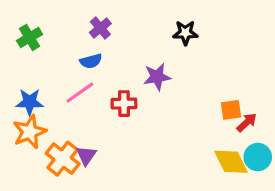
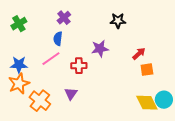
blue semicircle: (91, 61) -> (58, 39), turned 112
red arrow: (247, 122) -> (139, 54), moved
purple triangle: (86, 155) -> (71, 94), moved

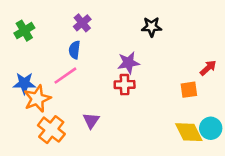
red arrow: (139, 54) -> (208, 68), moved
red cross: (79, 66) -> (125, 85), moved
orange star: (19, 84) -> (37, 99), moved

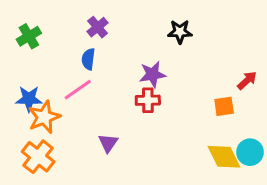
orange cross: (51, 130) -> (38, 157), moved

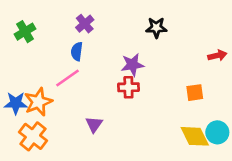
red arrow: (247, 80) -> (217, 55), moved, turned 30
blue star: (29, 99) -> (16, 103), moved

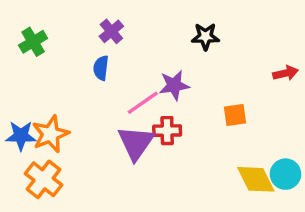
pink line: (67, 78) -> (143, 103), moved
red cross: (128, 87) -> (167, 131), moved
orange square: (195, 93) -> (235, 115), moved
purple triangle: (94, 124) -> (136, 143), moved, size x1.6

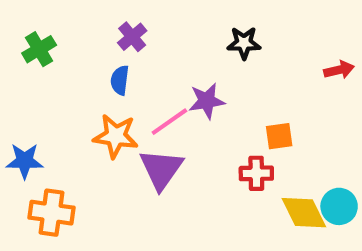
red arrow: (285, 73) -> (339, 70), moved
red cross: (167, 131) -> (256, 173), moved
orange star: (50, 134) -> (116, 136), moved, turned 30
orange cross: (44, 179) -> (51, 213), turned -30

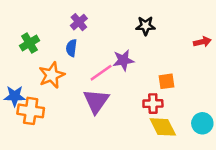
green cross: (39, 49) -> (29, 43), moved
orange star: (116, 136) -> (52, 75), moved, turned -30
orange cross: (51, 213) -> (31, 111), moved
yellow diamond: (304, 213) -> (163, 127), moved

